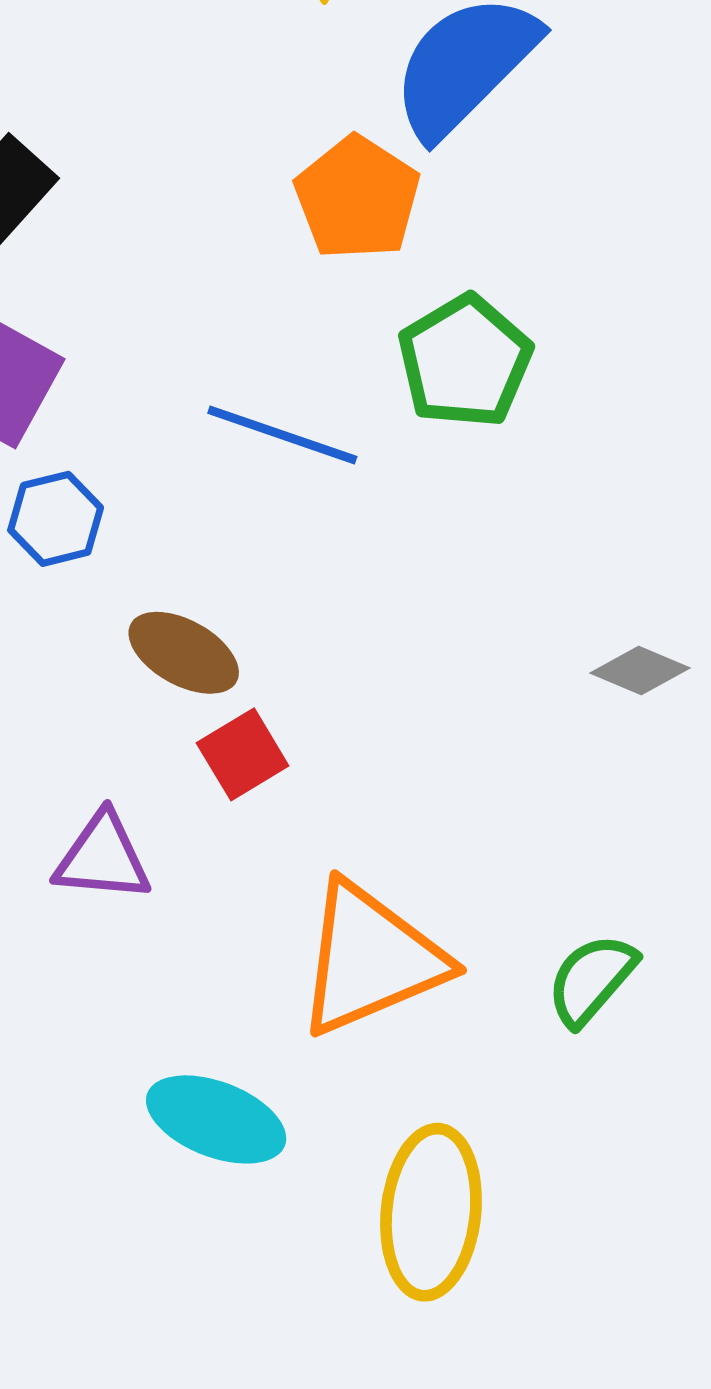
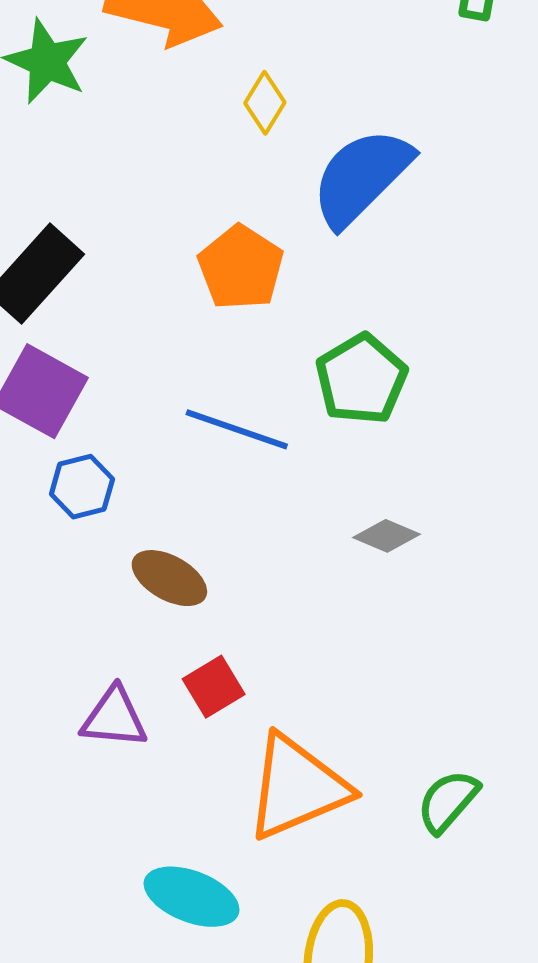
orange pentagon: (357, 198) -> (241, 268), moved
gray diamond: (640, 670) -> (386, 536), moved
red square: (243, 754) -> (214, 687), moved

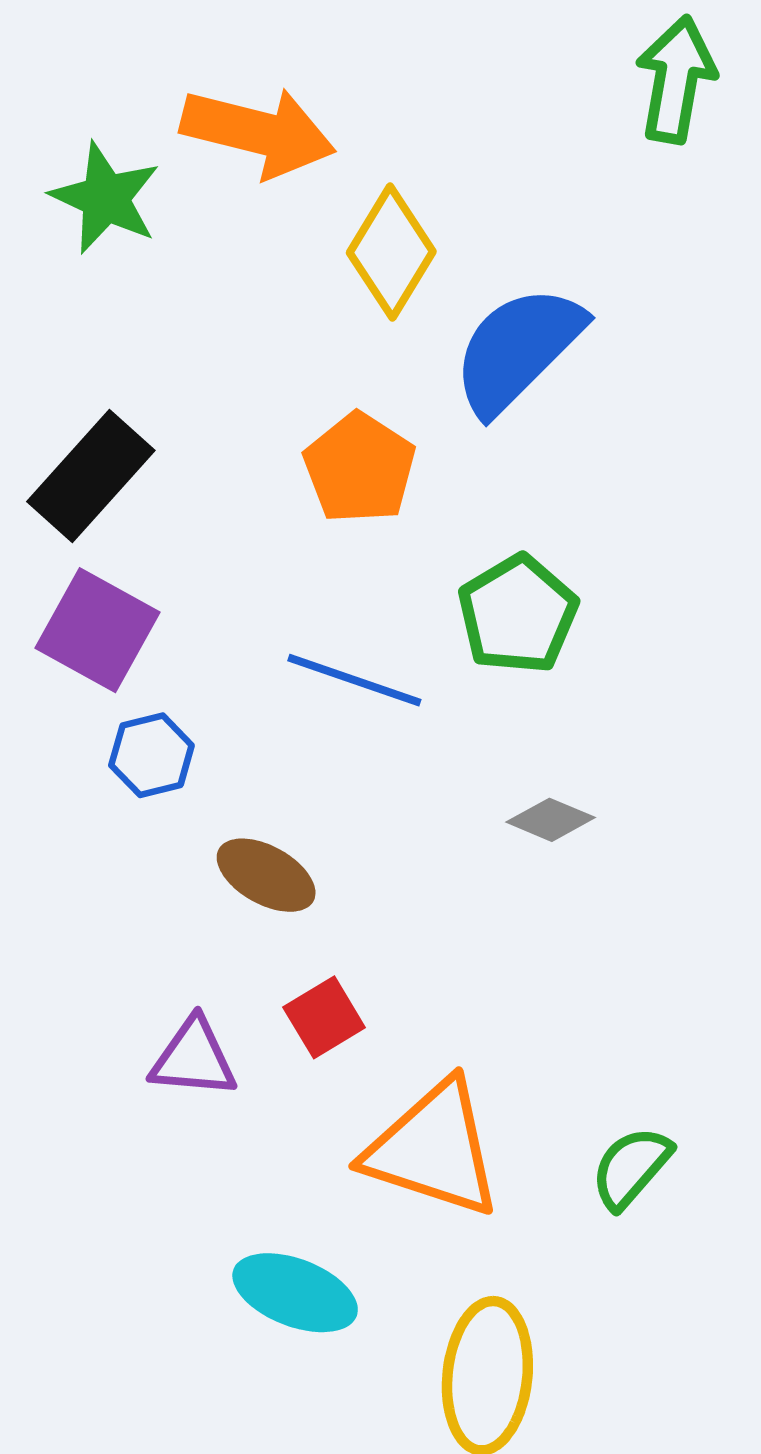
yellow diamond: (265, 103) -> (391, 252), size x1.6
orange triangle: (297, 787) -> (433, 1149), turned 41

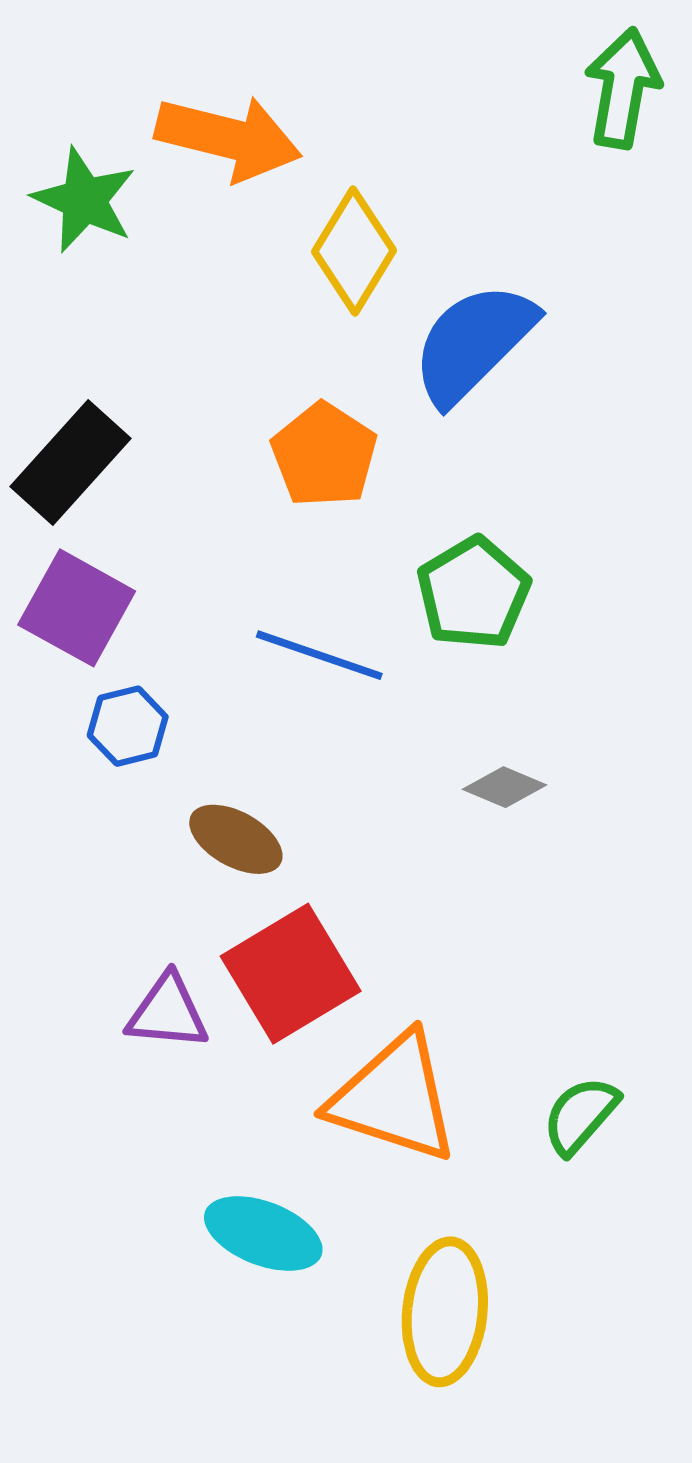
red square: (324, 1017) -> (291, 974), size x1.8

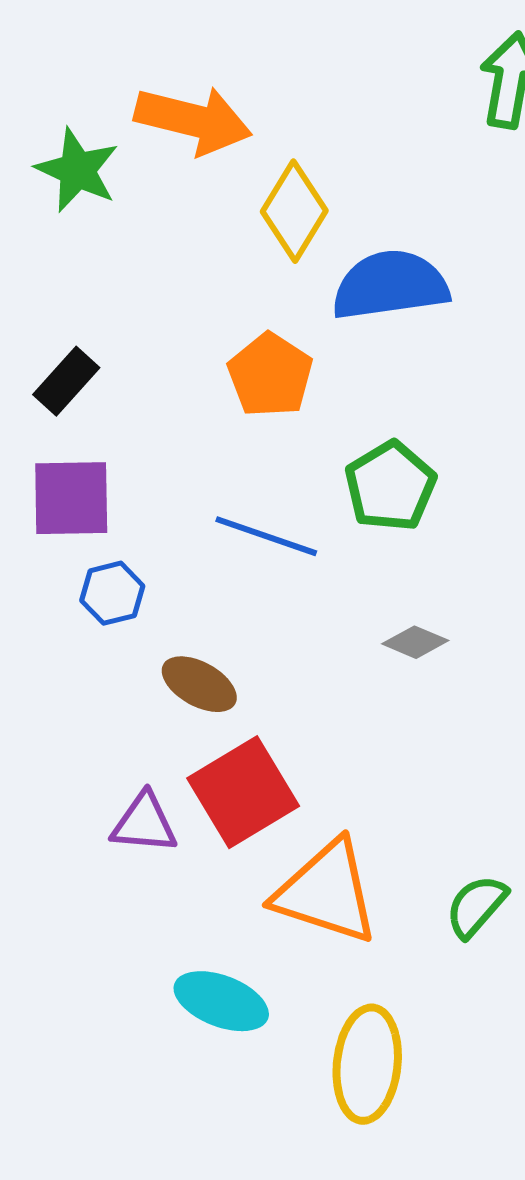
blue semicircle: (473, 343) -> (390, 285), turned 37
black rectangle: (71, 462) -> (66, 381), size x0.7
purple square: (77, 608) -> (71, 498), turned -30

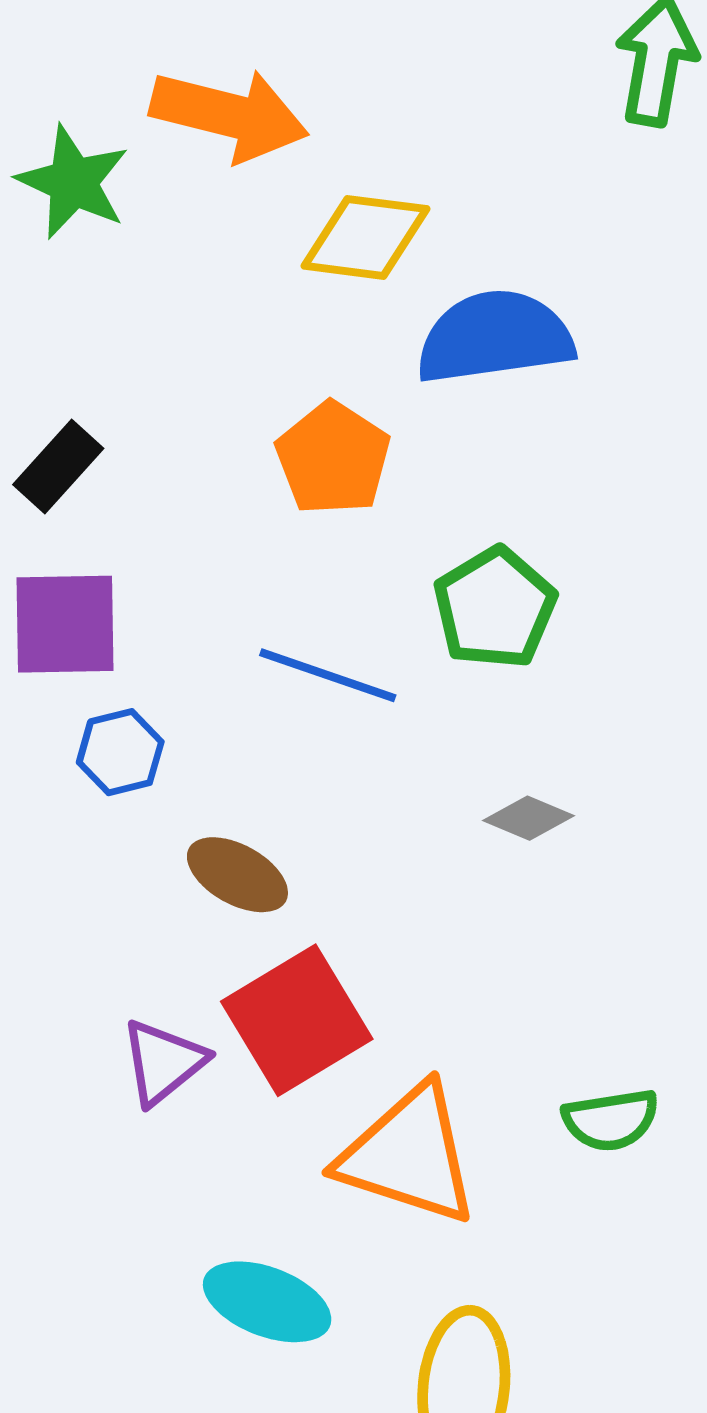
yellow diamond: (294, 211) -> (365, 237), turned 66
purple triangle: (144, 823) -> (163, 1062), turned -44
green semicircle: (476, 906) -> (611, 1120), moved, turned -140

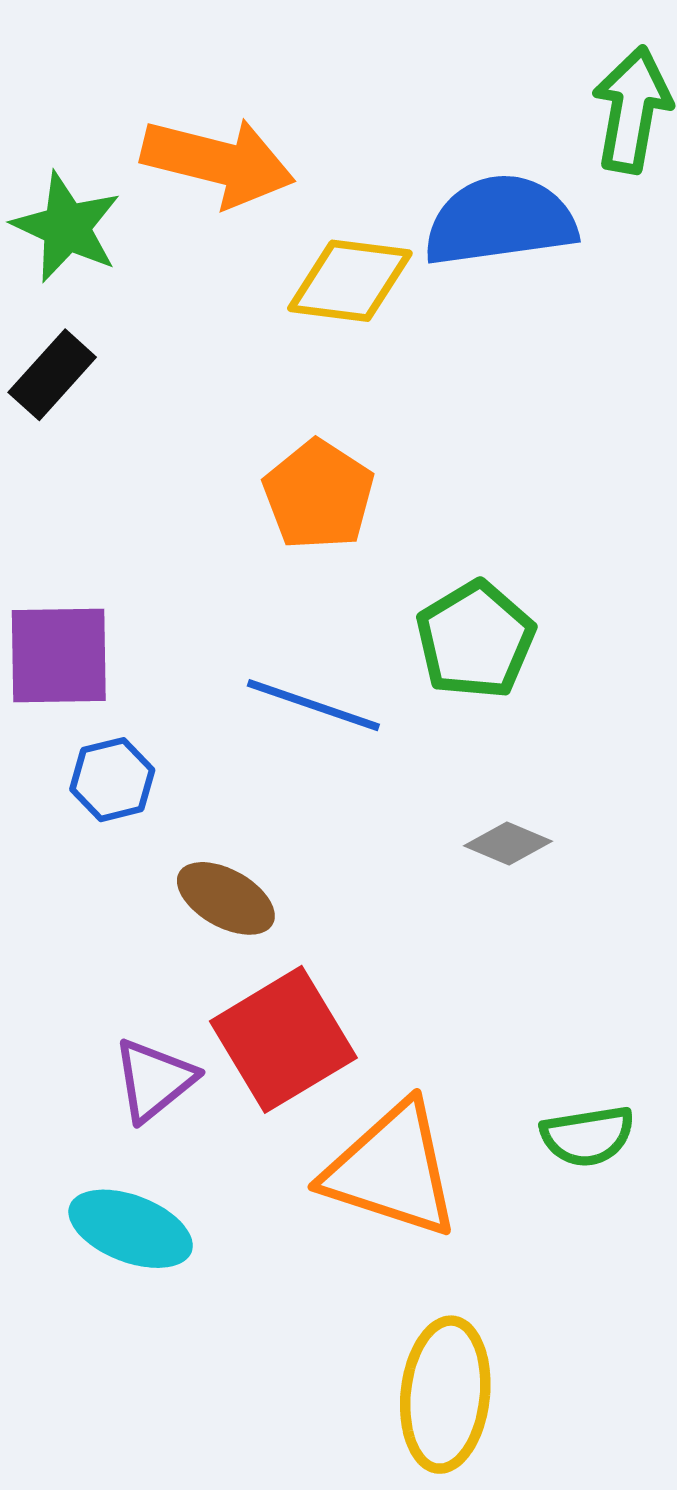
blue semicircle: (495, 337) -> (500, 221), moved
black rectangle: (58, 466) -> (52, 375), moved
cyan ellipse: (267, 1302) -> (131, 1229), moved

